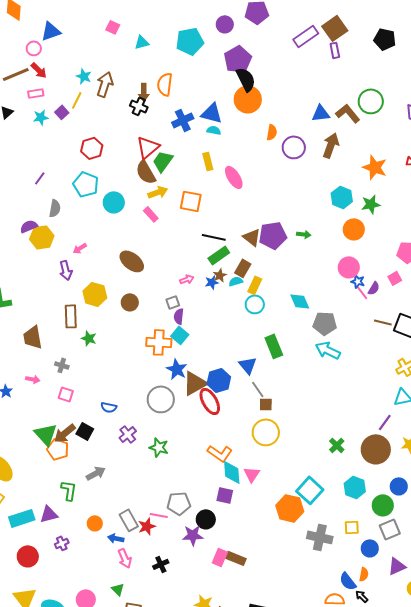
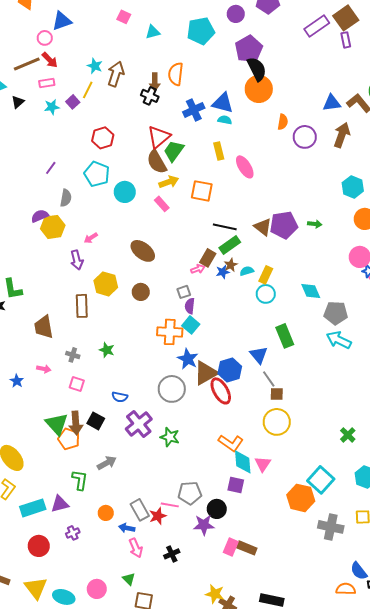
brown rectangle: (243, 268) -> (208, 258), moved
green star: (89, 338) -> (107, 350), moved
brown arrow: (65, 433) -> (76, 423), turned -55
purple cross: (128, 434) -> (139, 424), size x1.5

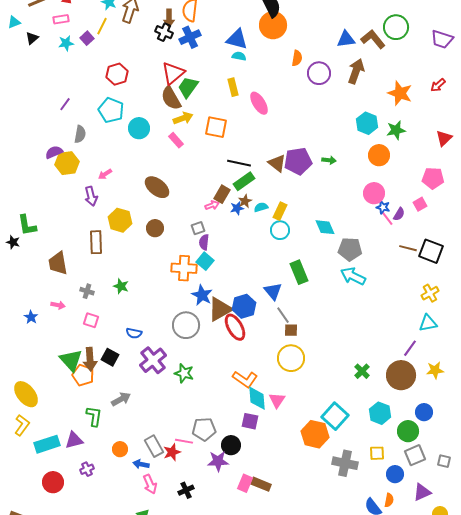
blue cross: (194, 110) -> (190, 37), moved

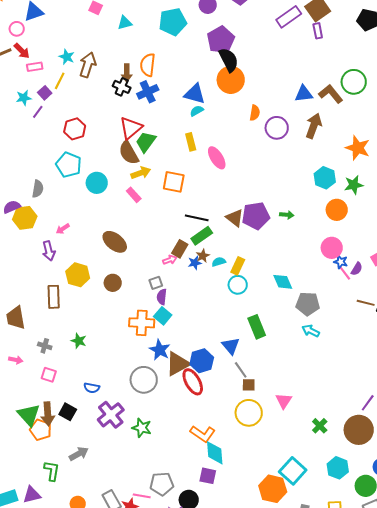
pink rectangle: (61, 19) -> (35, 67), moved
cyan semicircle: (239, 56) -> (197, 111), turned -40
purple line: (65, 104) -> (38, 112), moved
cyan arrow: (353, 276) -> (311, 331), size x0.7
pink triangle: (277, 400) -> (284, 401), moved

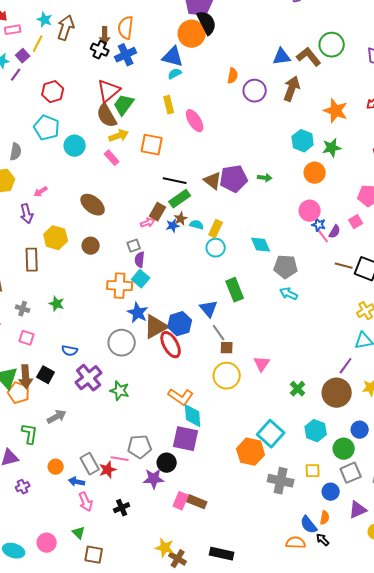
orange circle: (231, 80) -> (192, 34), moved
cyan semicircle: (219, 262) -> (197, 225), turned 32
purple square: (208, 476) -> (186, 439), size x1.5

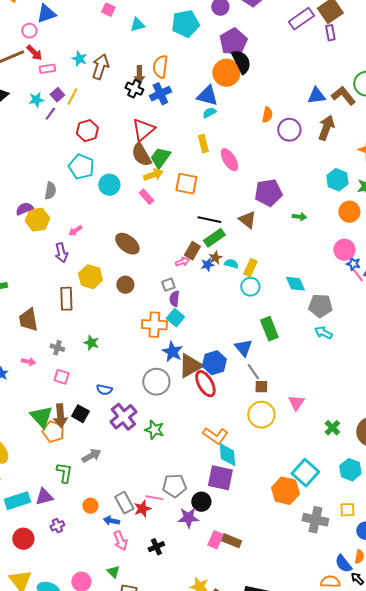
yellow line: (38, 44) -> (72, 97), moved
green trapezoid: (124, 105) -> (160, 158), moved
purple pentagon: (234, 179) -> (268, 193), moved

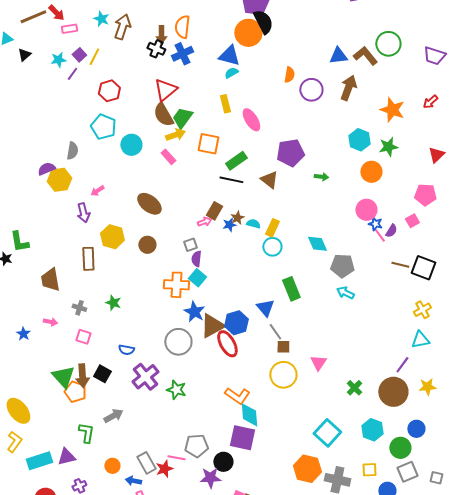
green rectangle: (214, 238) -> (236, 161), moved
orange hexagon: (285, 491) -> (307, 469), moved

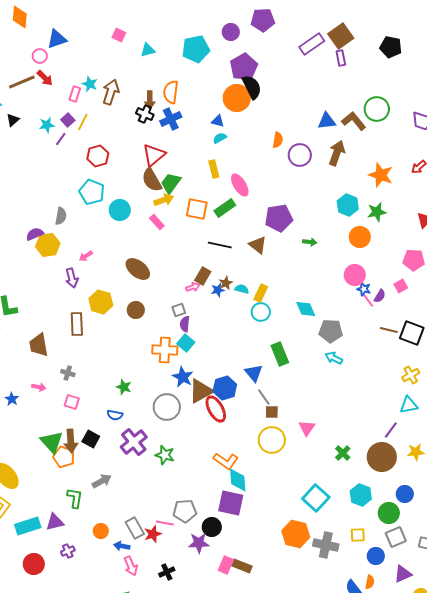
pink rectangle: (69, 29) -> (75, 94), moved, turned -63
blue triangle: (229, 56) -> (218, 121), size x0.6
green rectangle: (236, 161) -> (225, 208), moved
green star: (113, 303) -> (124, 387), moved

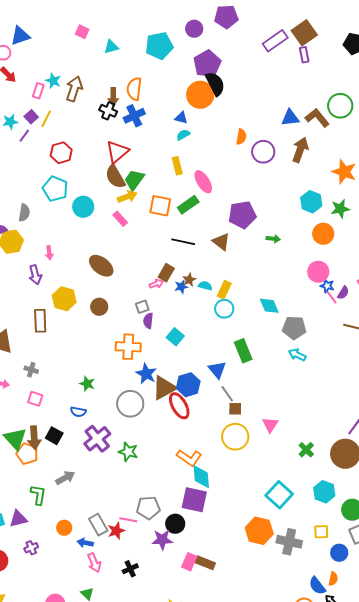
pink arrow: (86, 256) -> (49, 253), turned -64
cyan square: (186, 343) -> (175, 337), moved

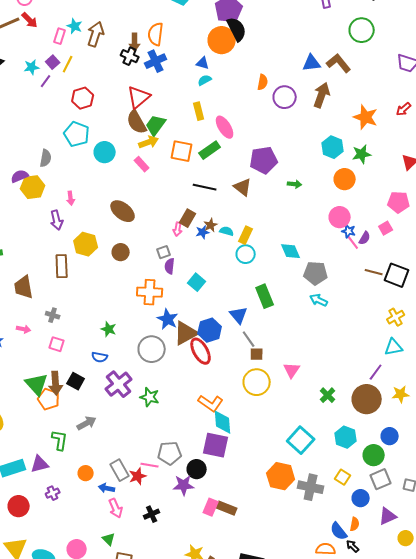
green circle: (340, 106) -> (362, 30), moved
pink arrow: (156, 284) -> (178, 229), turned 120
yellow square: (321, 532) -> (343, 477), turned 35

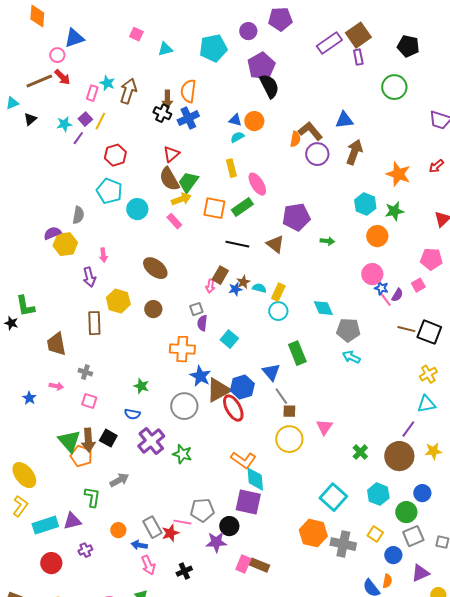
orange circle: (222, 40) -> (254, 121), moved, size x0.7
brown L-shape: (339, 63) -> (310, 131), moved
red triangle: (139, 97) -> (171, 154), size x0.7

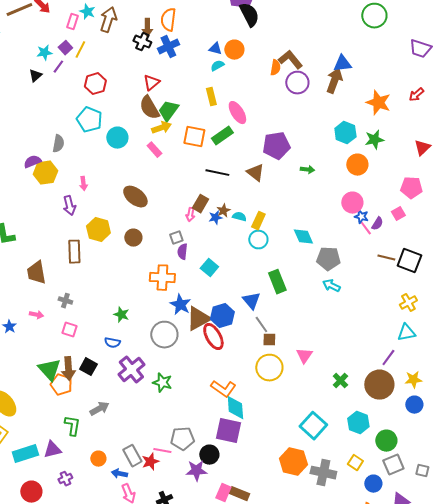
black triangle: (30, 119) -> (35, 76), moved
blue triangle: (344, 120) -> (342, 64), moved
blue circle: (422, 493) -> (414, 405), moved

